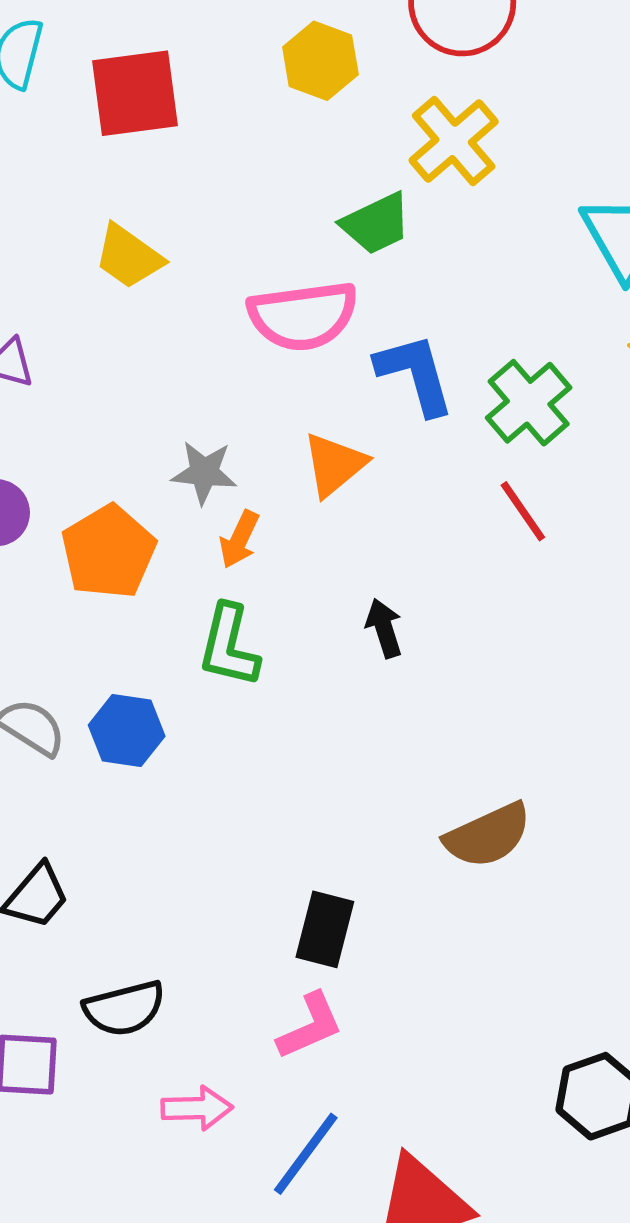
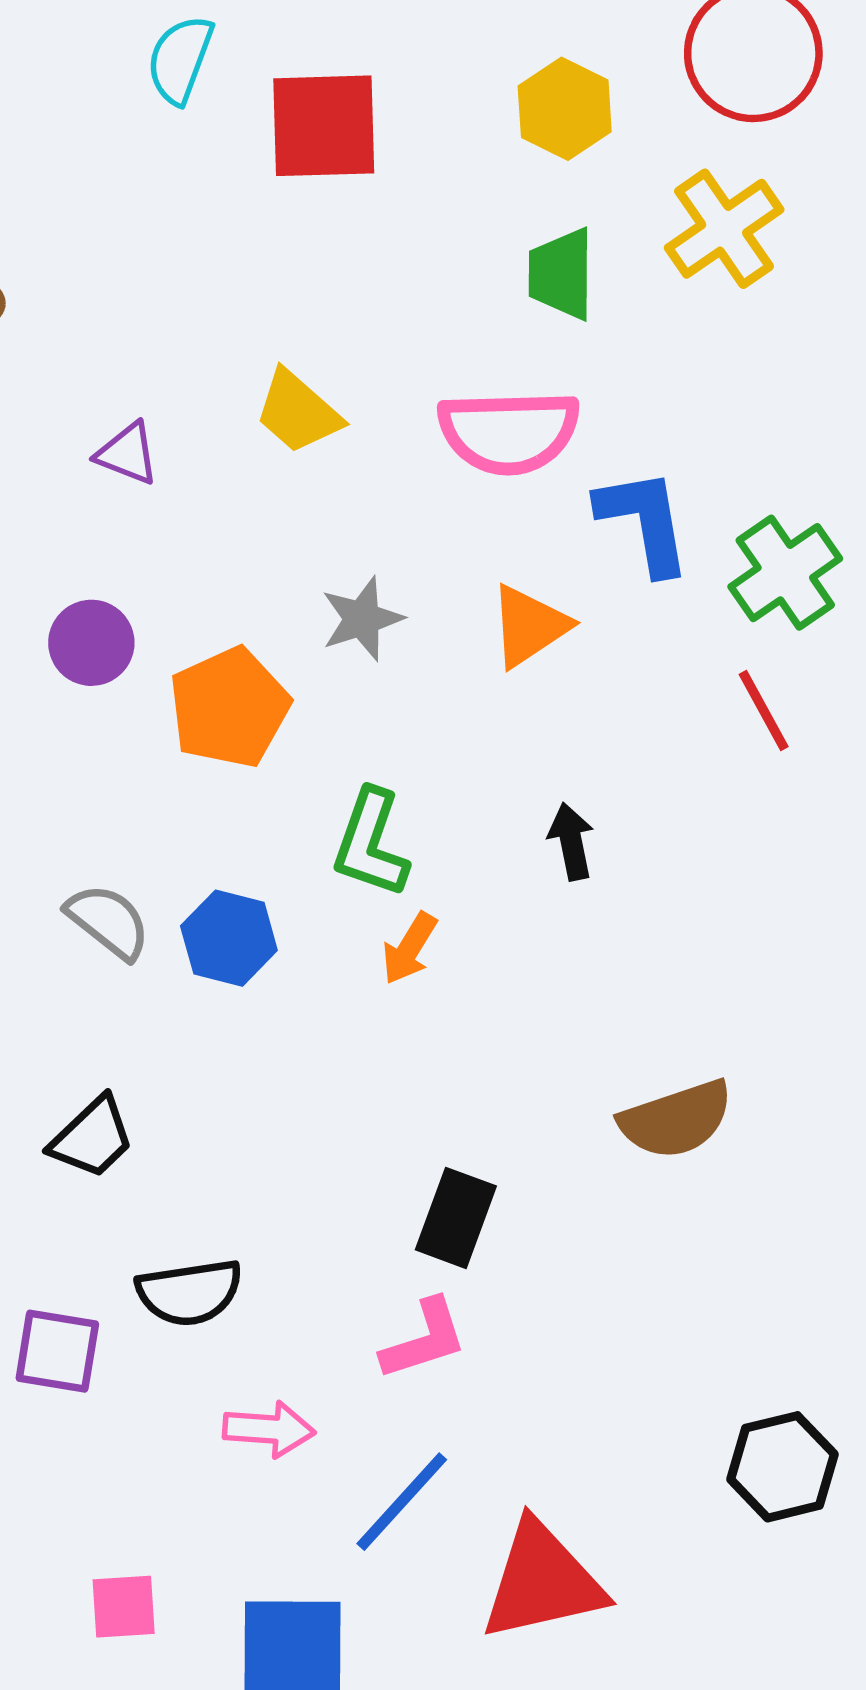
green trapezoid: (376, 224) -> (561, 274), moved, turned 110
yellow trapezoid: (129, 257) -> (298, 412), moved
gray star: (204, 472) -> (362, 619), turned -30
orange arrow: (239, 539) -> (409, 948), moved

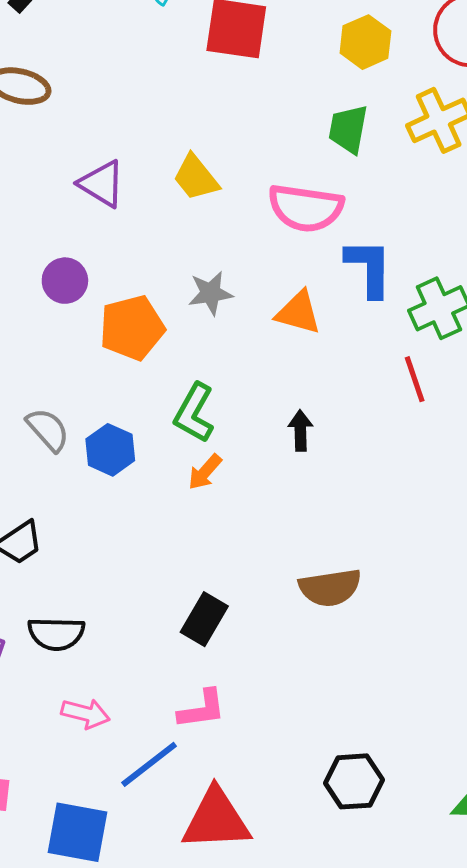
purple triangle: (127, 454) -> (102, 184), size x1.4
orange triangle: (529, 626) -> (298, 313), turned 39
pink L-shape: (424, 1339) -> (202, 709), moved

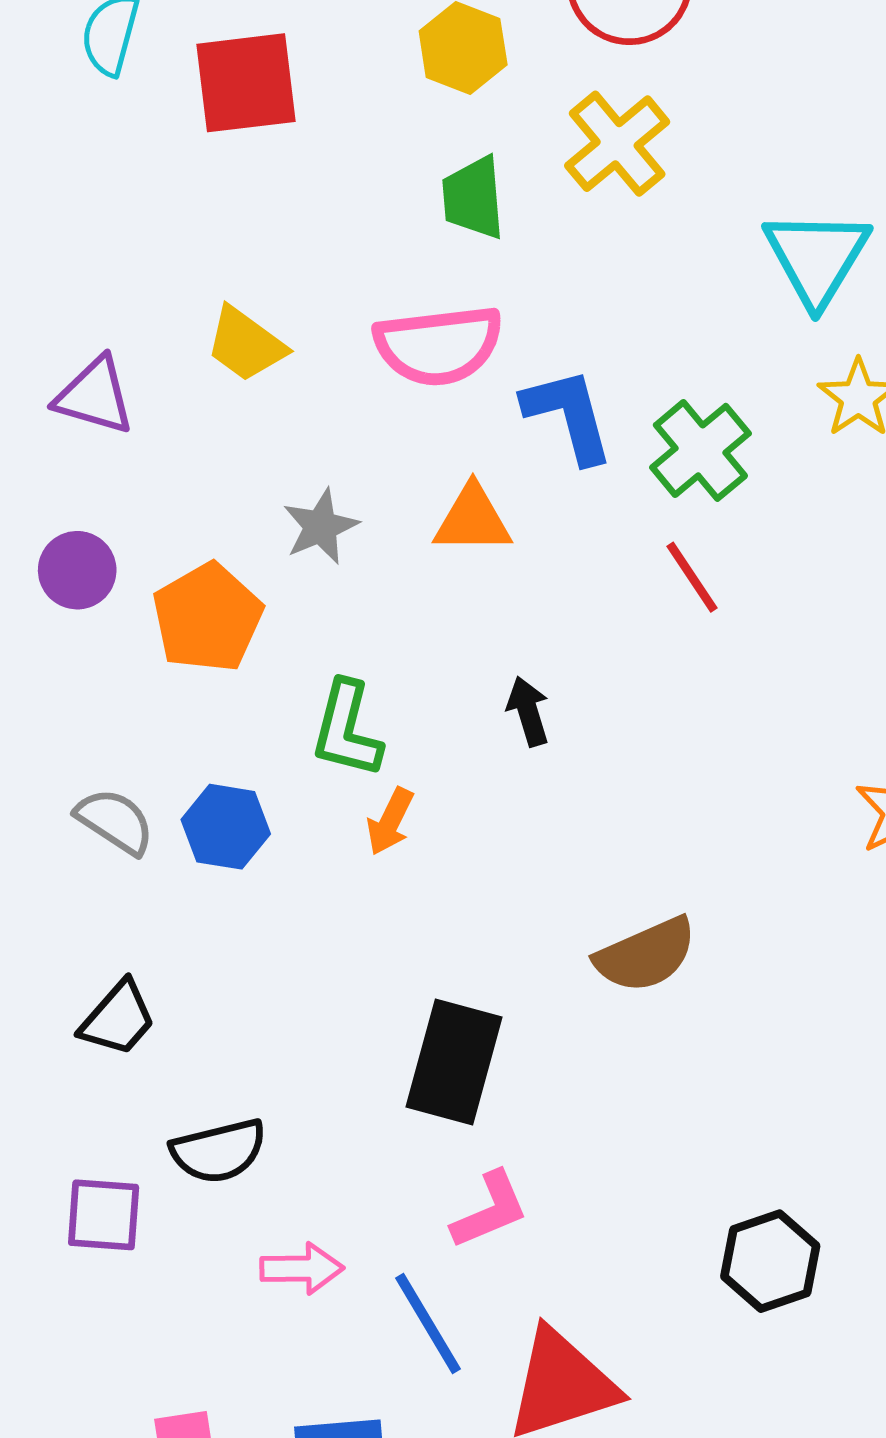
black rectangle: (204, 619) -> (454, 1062), size x1.4
blue line: (149, 764) -> (428, 1323), turned -68

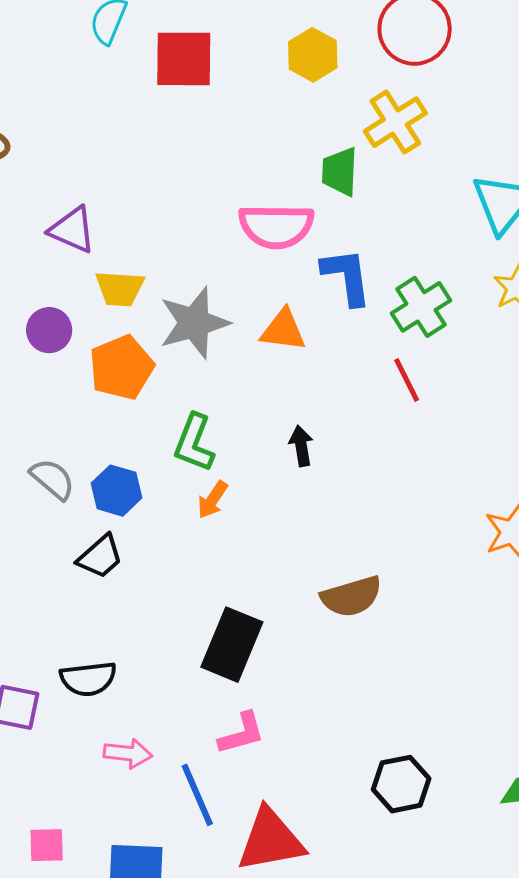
green trapezoid: (473, 198) -> (340, 172), moved
yellow trapezoid: (246, 344) -> (120, 288), moved, turned -40
gray star: (321, 527) -> (194, 323), size x1.6
black trapezoid: (118, 1019) -> (100, 557), moved

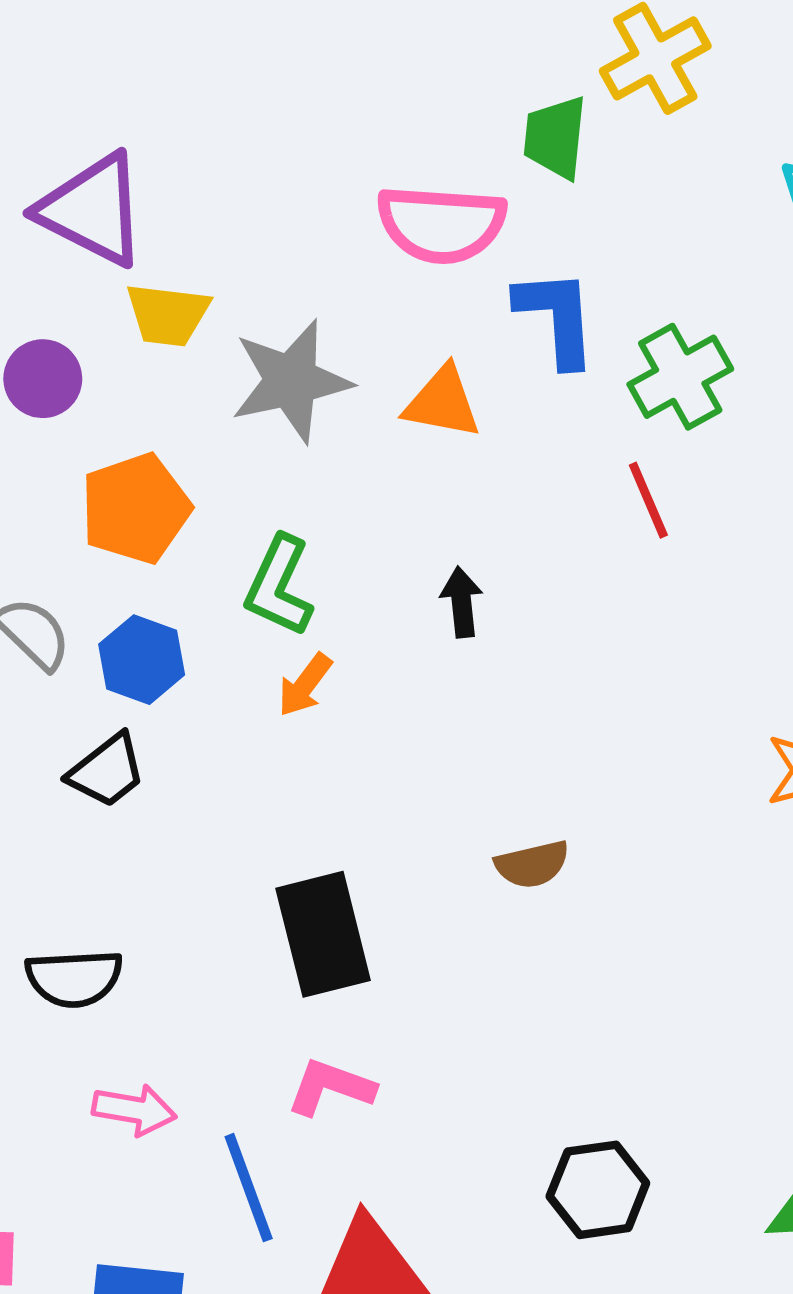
purple triangle: (72, 230) -> (92, 210), size x1.4
orange pentagon: (121, 367) -> (136, 508), moved
brown semicircle: (351, 596) -> (532, 864), size x0.7
black rectangle: (232, 645) -> (323, 934), turned -40
pink L-shape: (242, 733) -> (331, 1087), turned -148

